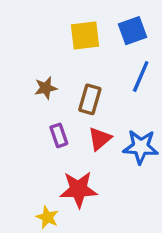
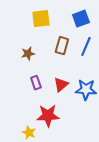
yellow square: (85, 36) -> (41, 19), moved
brown rectangle: (90, 99) -> (62, 46), moved

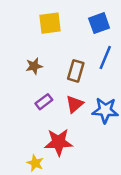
brown rectangle: (62, 46) -> (76, 71), moved
purple rectangle: (36, 83) -> (44, 102), turned 72

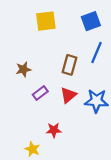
brown star: (34, 66) -> (23, 69), moved
red star: (59, 142) -> (54, 130), size x0.6

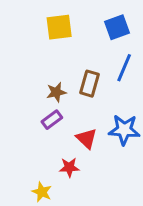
brown star: (23, 69) -> (56, 92), moved
red triangle: (68, 95) -> (87, 138), moved, turned -36

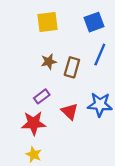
brown star: (56, 92) -> (49, 62), moved
red star: (69, 167) -> (34, 123), moved, size x1.5

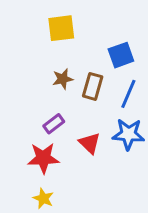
blue square: (94, 22) -> (121, 55), moved
blue line: (100, 55) -> (128, 94), moved

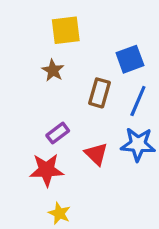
brown star: (63, 79) -> (53, 70), moved, turned -30
yellow star: (43, 198) -> (59, 213), moved

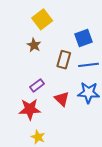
yellow square: (66, 30) -> (42, 19), turned -30
blue line: (138, 101) -> (89, 65), turned 60

